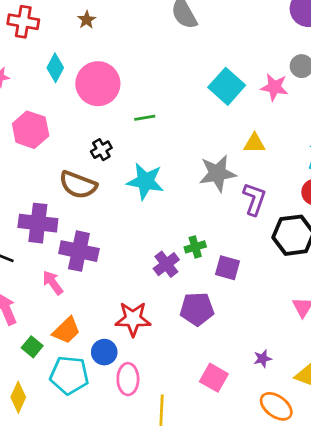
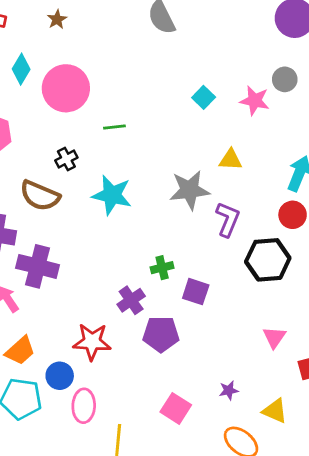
cyan square: (227, 86) -> (204, 97), size x0.6
purple cross: (166, 264) -> (131, 300), moved

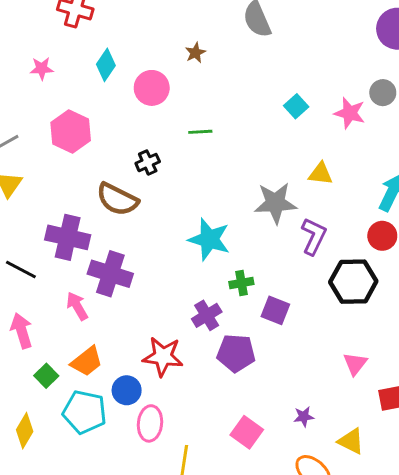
brown star: (57, 19) -> (195, 53), moved
pink circle: (66, 88) -> (152, 88), size x0.7
cyan star: (112, 195) -> (209, 239), moved

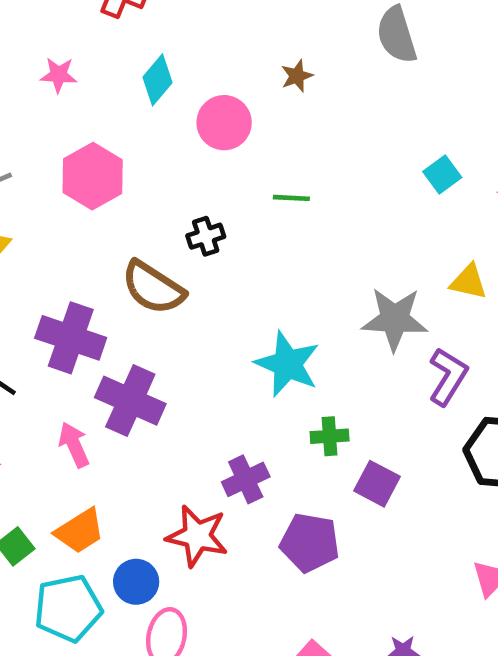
purple cross: (207, 315) -> (246, 479), moved
cyan pentagon: (85, 412) -> (68, 608), turned -30

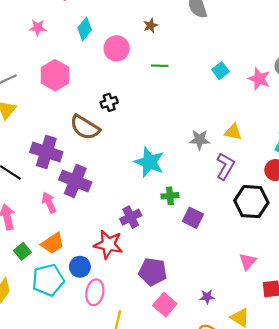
green line: (291, 198) -> (160, 66), moved
yellow triangle: (469, 282) -> (233, 132), moved
gray star: (395, 319) -> (200, 140), size x0.7
purple pentagon: (310, 543) -> (153, 272), moved

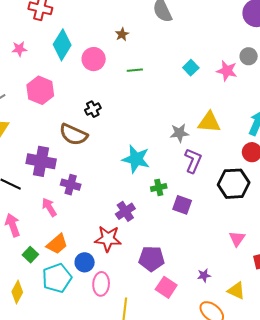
cyan diamond: (85, 29) -> (62, 45), size x1.4
yellow triangle: (233, 132) -> (209, 122), size x1.4
purple L-shape: (225, 166) -> (193, 161), moved
purple cross: (75, 181) -> (71, 185), size x0.7

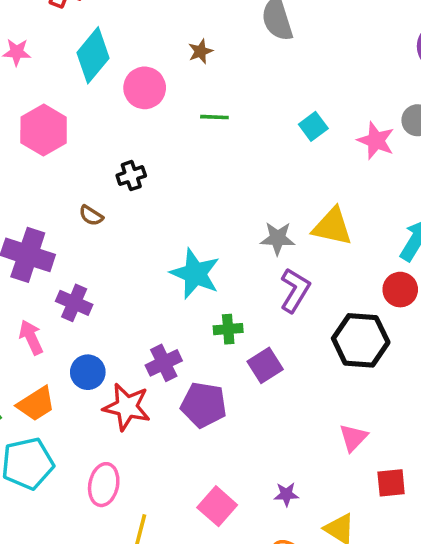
brown semicircle: (73, 135) -> (91, 216), size x0.5
purple square: (182, 205) -> (265, 365), turned 30
purple pentagon: (151, 259) -> (204, 405), moved
blue circle: (85, 262) -> (88, 372), moved

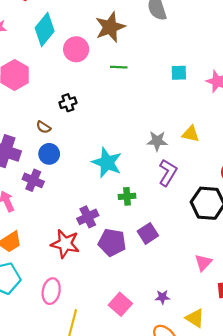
brown star: (200, 51) -> (110, 27), size x2.0
cyan square: (313, 126) -> (179, 73), turned 35
yellow triangle: (332, 227) -> (191, 134), size x0.7
purple square: (265, 365) -> (148, 233), moved
blue circle: (88, 372) -> (49, 154), moved

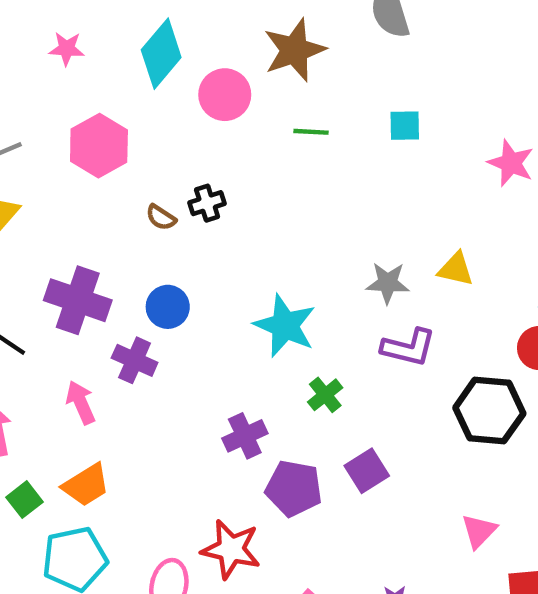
cyan square: (179, 73) -> (405, 126), moved
brown semicircle: (43, 127) -> (161, 217), moved
purple L-shape: (168, 173) -> (408, 347), turned 72
green cross: (127, 196) -> (325, 395), turned -35
red star: (65, 244) -> (231, 549), moved

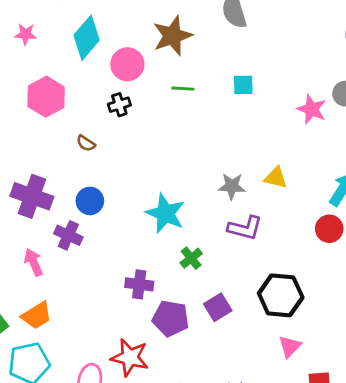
black cross: (207, 203) -> (119, 105), moved
black hexagon: (489, 411) -> (281, 295), moved
purple cross: (245, 436) -> (139, 284), turned 32

